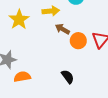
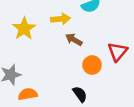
orange circle: (78, 41) -> (92, 65), moved

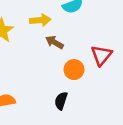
black semicircle: (80, 94) -> (61, 101), turned -126

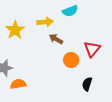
black semicircle: (61, 101) -> (87, 84), moved

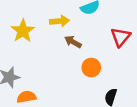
red triangle: (92, 49) -> (121, 37), moved

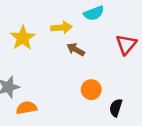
orange circle: (91, 68) -> (91, 90), moved

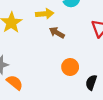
orange semicircle: (27, 108) -> (15, 83), turned 49

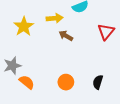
orange circle: (70, 67) -> (66, 82), moved

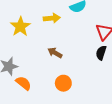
brown arrow: (66, 36) -> (55, 53), moved
black semicircle: (98, 82) -> (101, 53), moved

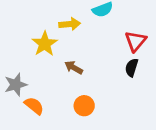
yellow star: (20, 27) -> (45, 44), moved

